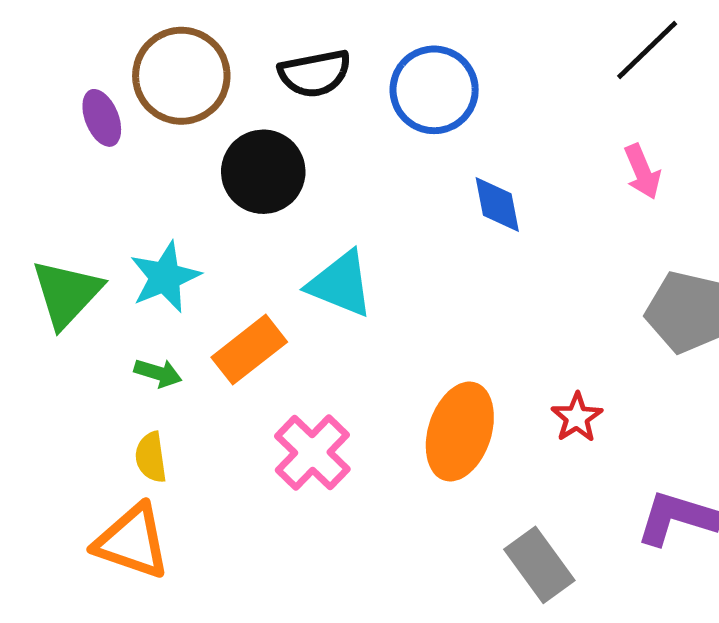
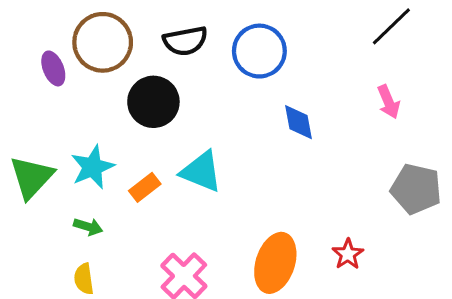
orange rectangle: (249, 350) -> (145, 187), moved, size x0.7

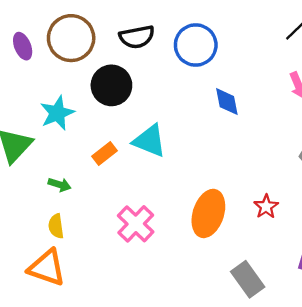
purple ellipse: (53, 68) -> (23, 46), moved
cyan star: (92, 167) -> (57, 113), moved

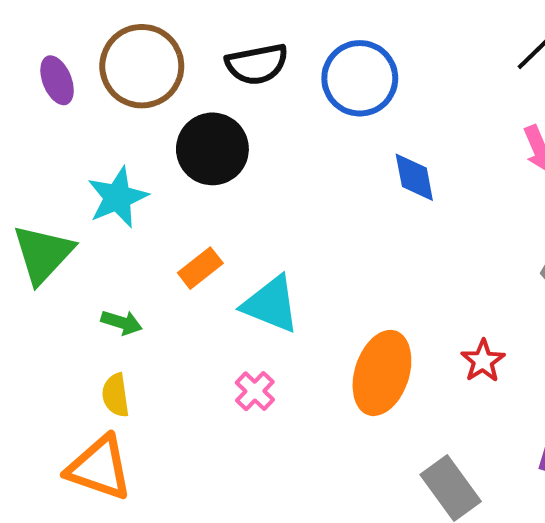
cyan triangle: (150, 141) -> (271, 304), moved
pink cross: (136, 224) -> (255, 391), size x0.6

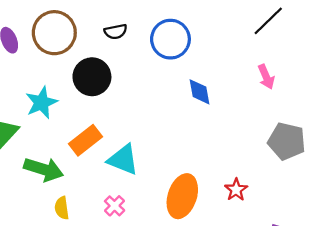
black semicircle: (257, 64) -> (116, 32), size x0.7
orange rectangle: (200, 268) -> (85, 140), size x1.4
green arrow: (122, 323) -> (44, 169), size x1.8
yellow semicircle: (116, 395) -> (62, 208), moved

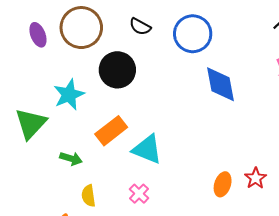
black semicircle: (116, 32) -> (140, 27), turned 40
blue diamond: (199, 92) -> (221, 84), size x1.4
green arrow: (44, 169) -> (71, 159), size x0.6
orange ellipse: (182, 196) -> (223, 184), moved, size x0.6

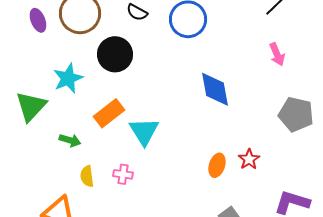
blue diamond: (221, 84) -> (215, 89), moved
cyan triangle: (147, 149) -> (144, 131), turned 36
pink cross: (139, 194) -> (123, 174), moved, turned -36

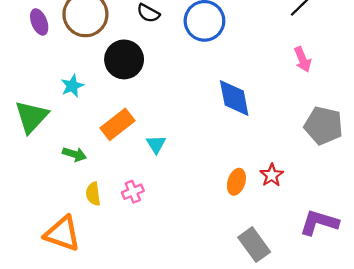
cyan star: (68, 78) -> (72, 86), size x0.7
cyan triangle: (144, 131) -> (156, 144), size x0.6
pink cross: (123, 174) -> (133, 192), turned -30

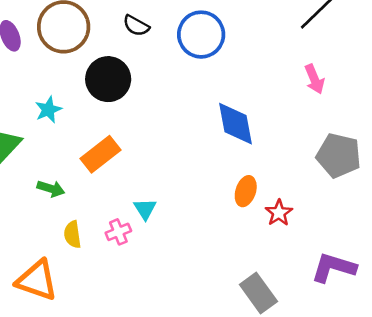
cyan triangle: (156, 144) -> (145, 209), moved
orange ellipse: (236, 182) -> (246, 191), moved

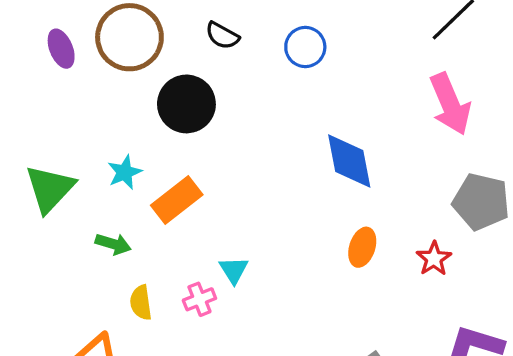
blue circle: (201, 35) -> (305, 47), size x0.7
pink arrow: (314, 79) -> (450, 104), size x1.6
cyan star: (48, 110) -> (125, 172), moved
red star: (279, 213) -> (434, 259), moved

